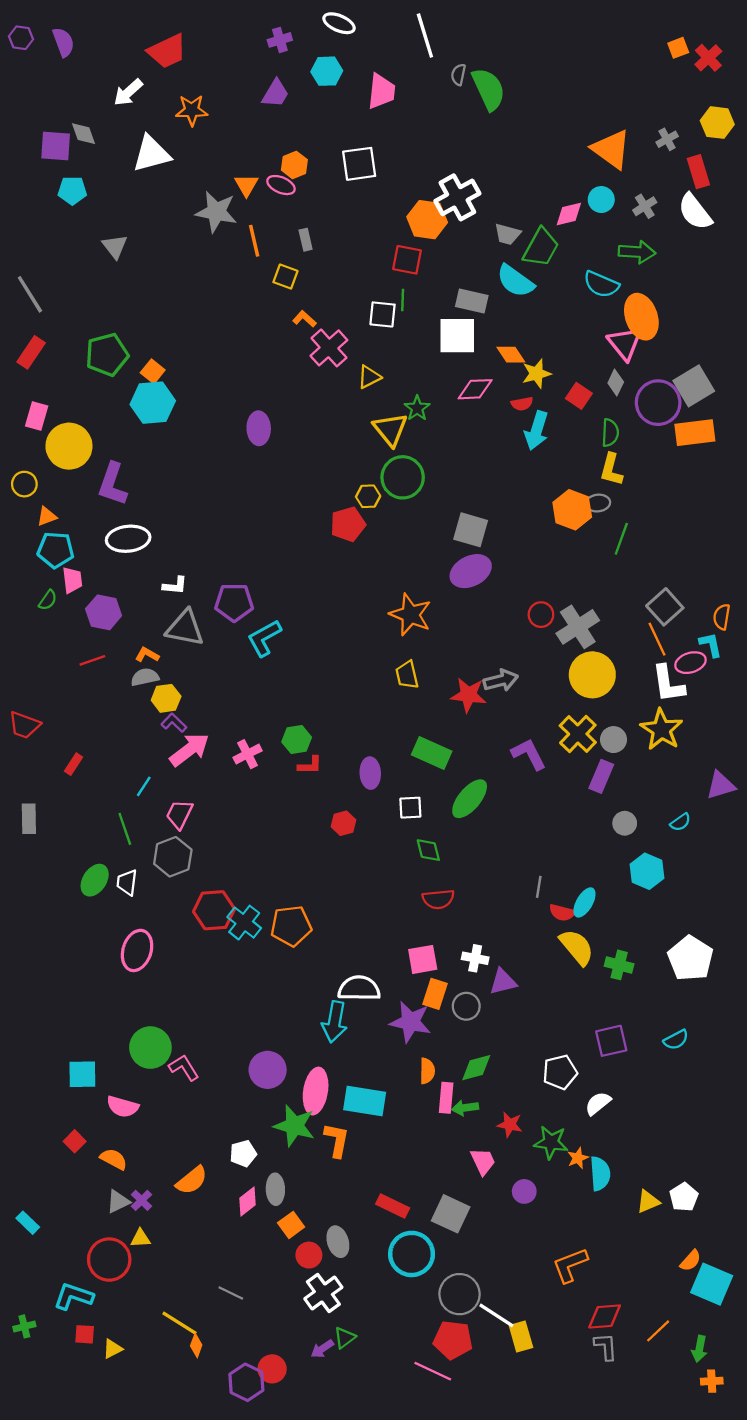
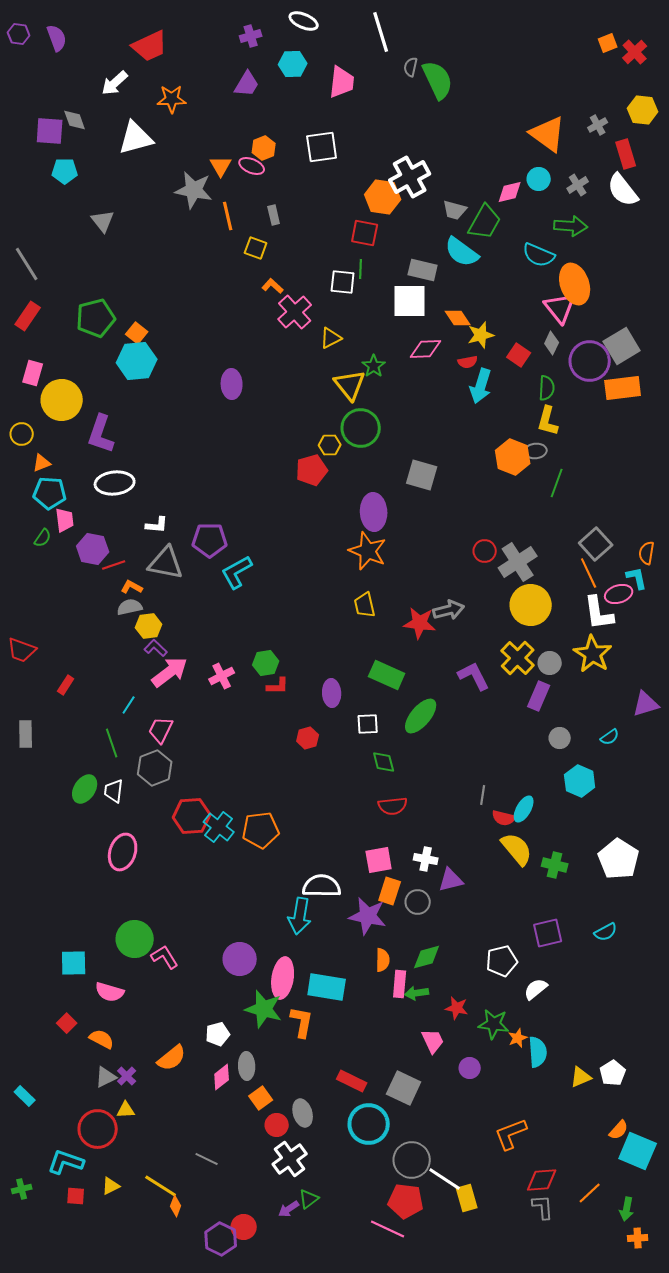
purple ellipse: (471, 571) -> (374, 512), moved, turned -66
red line: (92, 660) -> (114, 565), moved
yellow triangle: (113, 1349) -> (111, 1186), moved

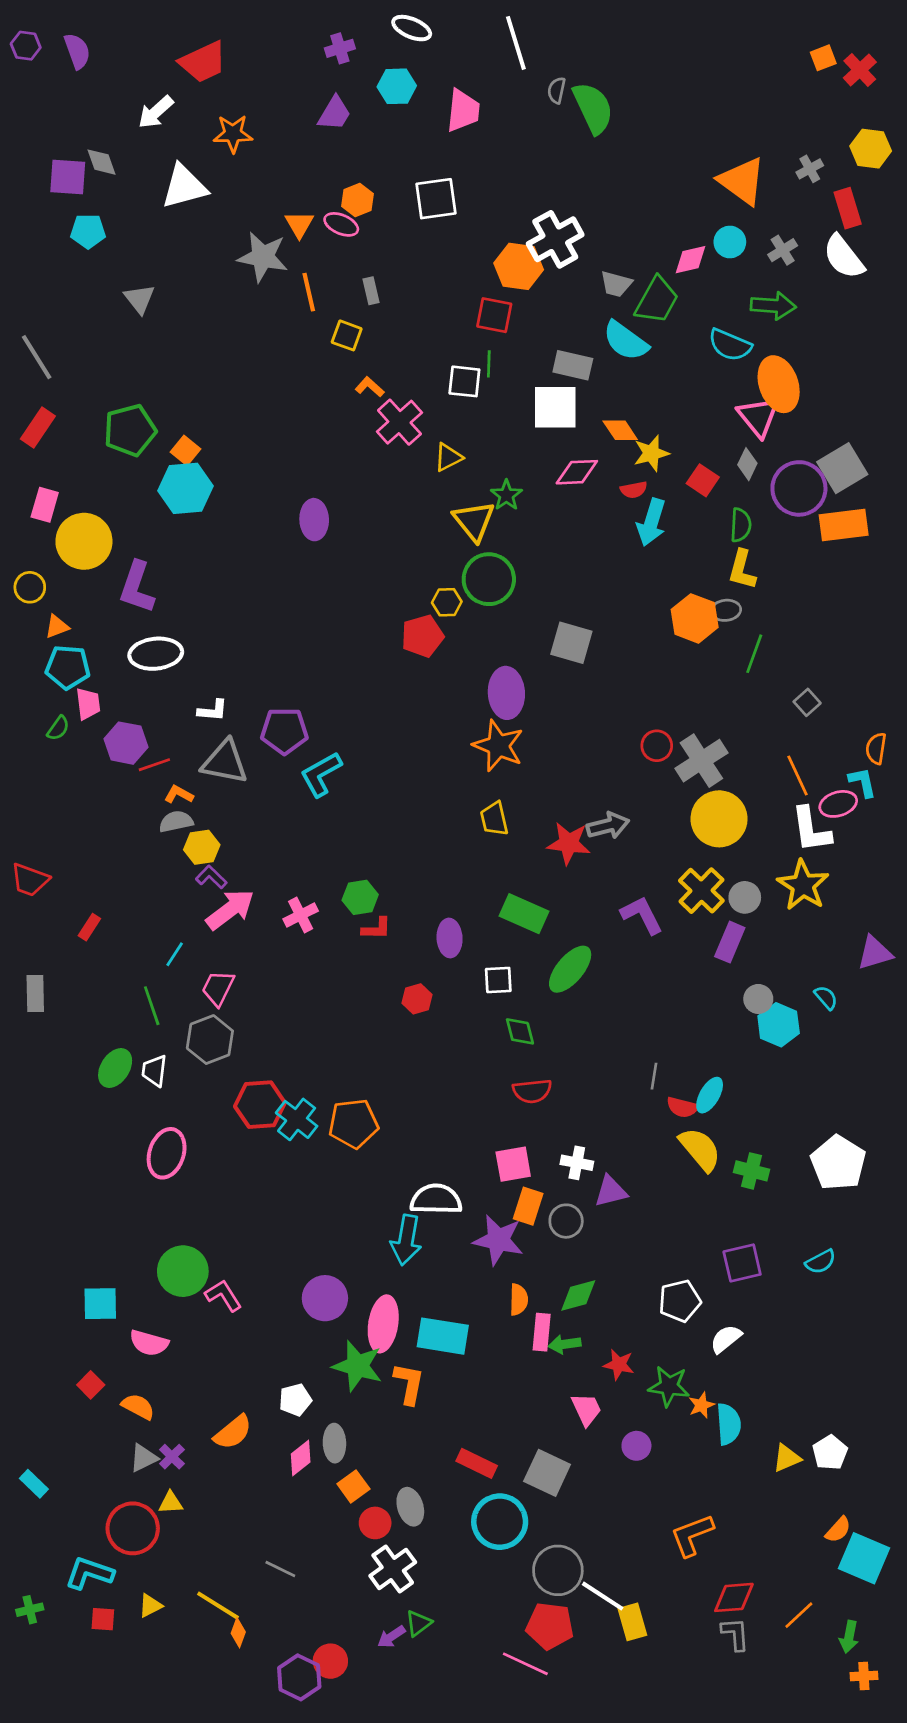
gray square: (596, 544) -> (807, 702), moved, size x0.6
cyan semicircle: (610, 737) -> (826, 998), turned -96
cyan hexagon: (580, 781) -> (779, 1025), moved

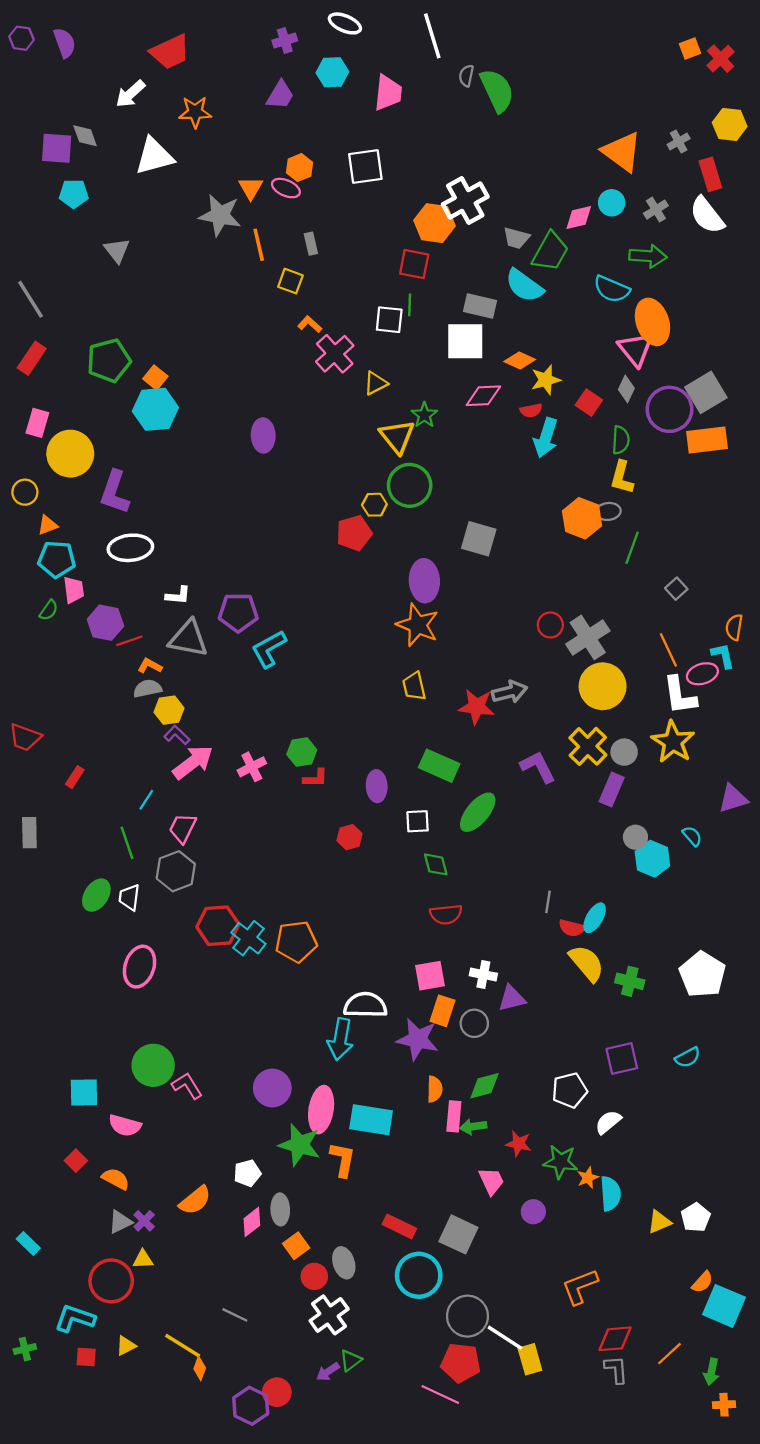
orange diamond: (620, 430) -> (520, 361), turned -32

